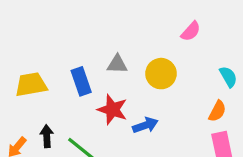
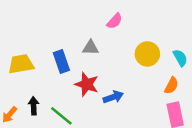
pink semicircle: (191, 31) -> (114, 21), moved
yellow circle: (161, 74) -> (147, 54), moved

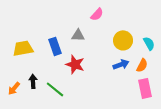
blue arrow: (113, 97) -> (121, 64), moved

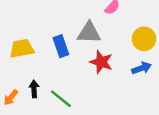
gray triangle: (78, 35) -> (89, 33), size x1.5
red star: (75, 64) -> (101, 62), moved

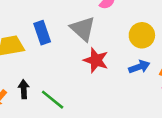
gray triangle: (89, 33) -> (83, 29), turned 40
blue rectangle: (61, 46) -> (42, 33), moved

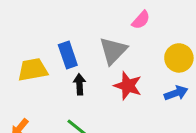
gray triangle: (83, 29) -> (113, 51), turned 32
black arrow: (24, 89) -> (80, 84), moved

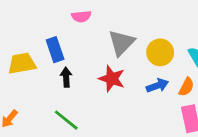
pink semicircle: (141, 20) -> (81, 16), moved, turned 42
gray triangle: (113, 51) -> (121, 43), moved

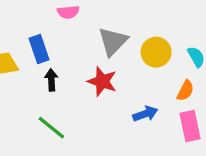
blue arrow: (157, 86) -> (145, 114), moved

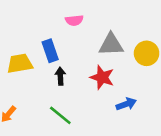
gray triangle: (113, 41) -> (111, 44), turned 44
blue arrow: (145, 114) -> (126, 104), moved

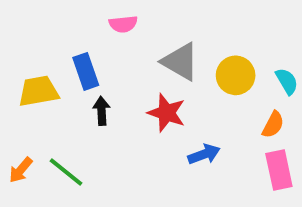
gray triangle: (111, 44) -> (180, 62), turned 32
green line: (60, 115) -> (66, 172), moved

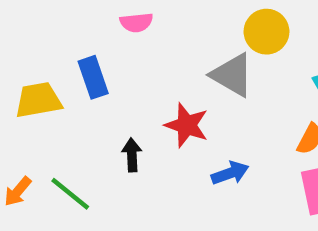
gray triangle: (180, 62) -> (232, 75), moved
yellow circle: (236, 75) -> (266, 32), moved
black arrow: (102, 111) -> (132, 155), moved

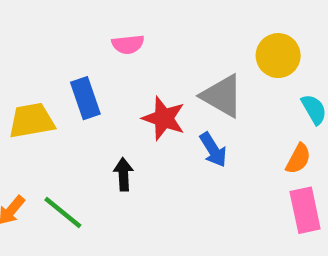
yellow circle: (266, 32) -> (278, 56), moved
red star: (187, 125) -> (164, 118), moved
blue arrow: (230, 173) -> (213, 150), moved, turned 78

